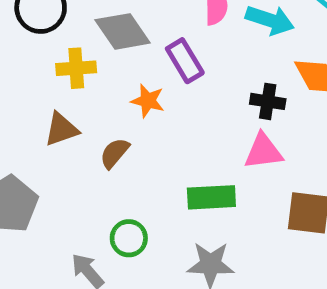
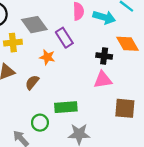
green rectangle: (211, 197) -> (66, 107), moved

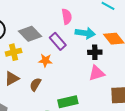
cyan arrow: (104, 17) -> (85, 33), moved

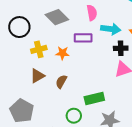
gray diamond: (30, 34) -> (57, 17), moved
purple rectangle: (58, 41) -> (83, 38), turned -48
orange star: (45, 61) -> (62, 53), moved

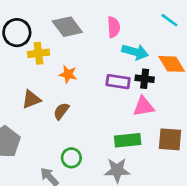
purple rectangle: (83, 38) -> (118, 82), moved
yellow cross: (39, 49) -> (38, 53), moved
green rectangle: (94, 99) -> (128, 140), moved

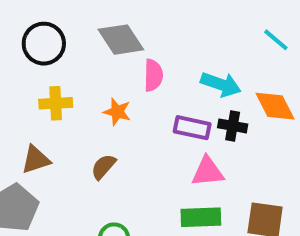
pink semicircle: (114, 27) -> (153, 75), moved
yellow cross: (38, 53) -> (56, 103), moved
brown triangle: (31, 99) -> (36, 160), moved
pink triangle: (144, 106) -> (208, 172), moved

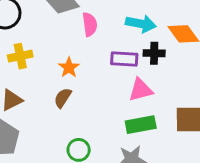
orange star: (117, 112) -> (69, 67), moved, turned 30

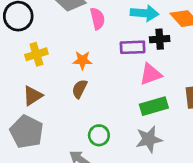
orange star: (69, 67) -> (82, 60), turned -30

